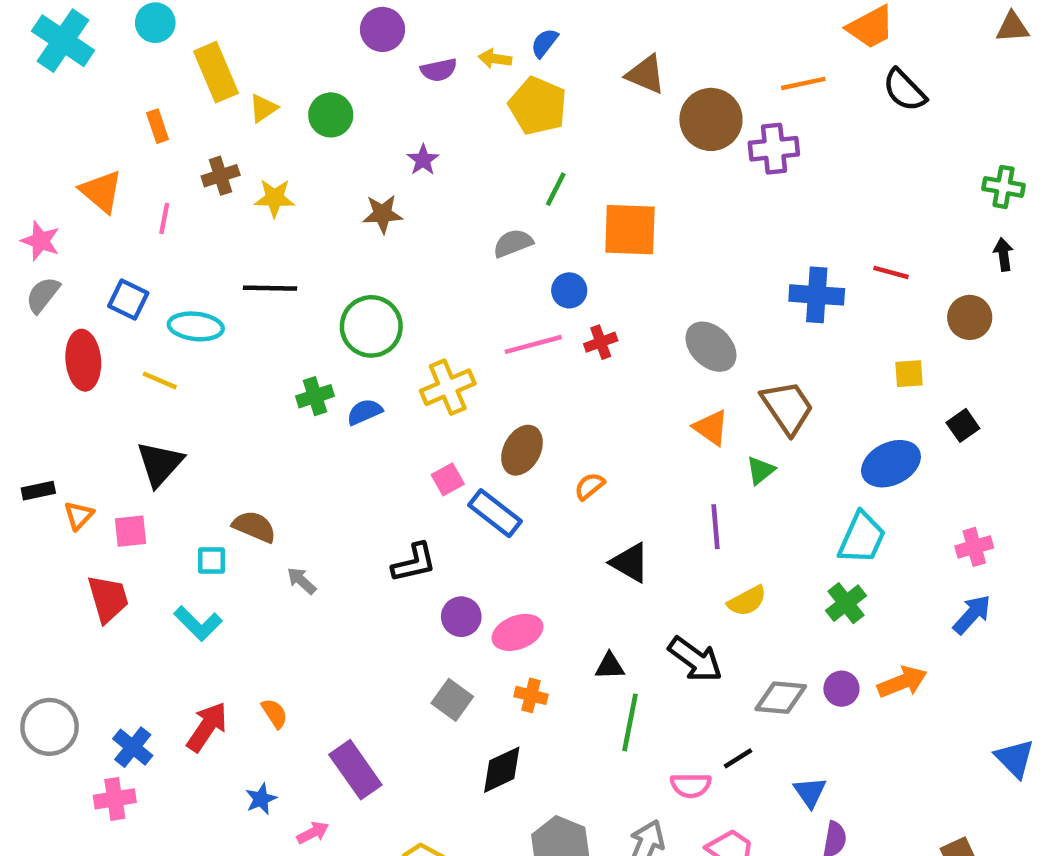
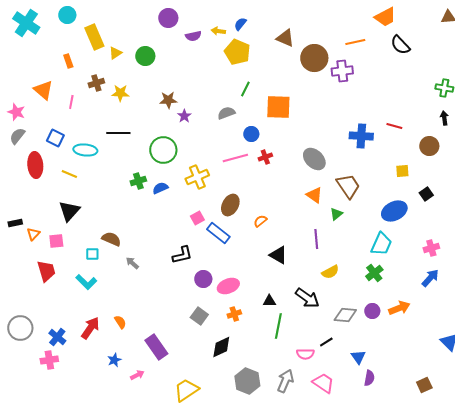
purple star: (423, 160) -> (184, 116), moved
orange cross: (531, 695) -> (234, 314), turned -32

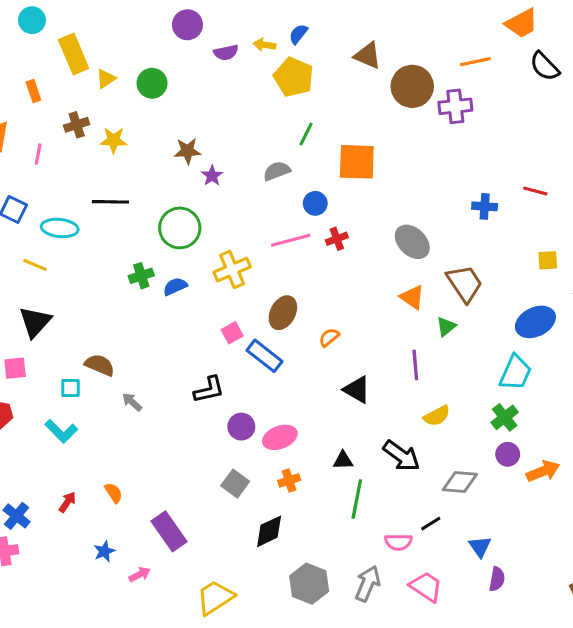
blue cross: (361, 136) -> (485, 206), size x0.7
purple circle: (372, 311) -> (508, 454), moved
red arrow: (90, 328) -> (67, 502), size x0.6

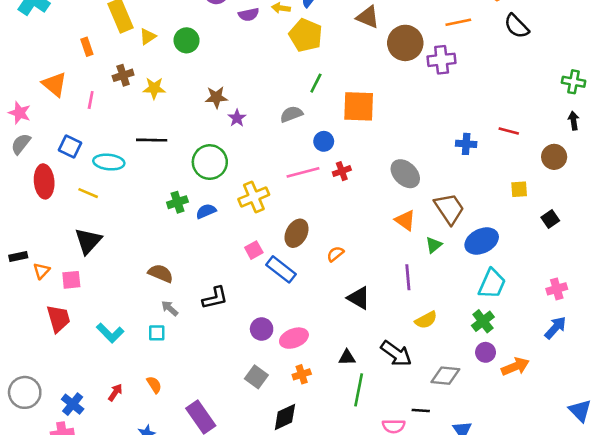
blue ellipse: (535, 322) -> (482, 241), moved
brown semicircle: (100, 365) -> (161, 273), moved
cyan square: (70, 388) -> (157, 333), moved
black L-shape: (209, 390) -> (215, 298), moved
black line: (431, 524) -> (421, 411), turned 36

